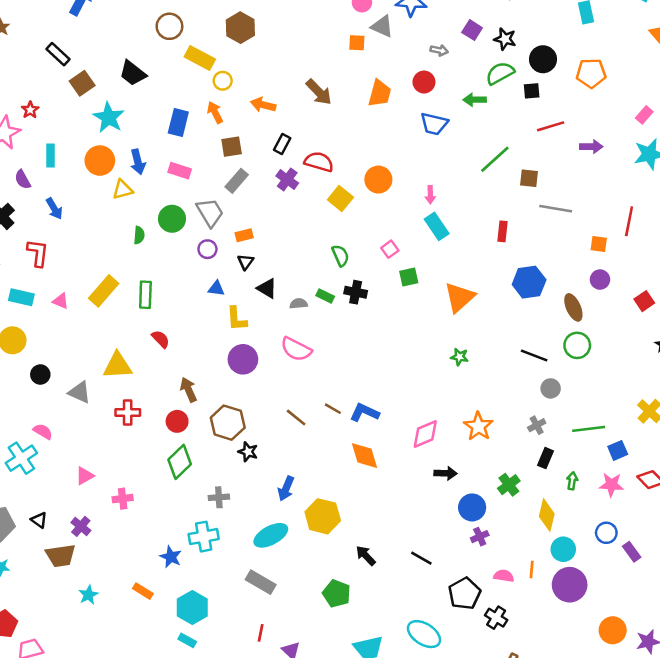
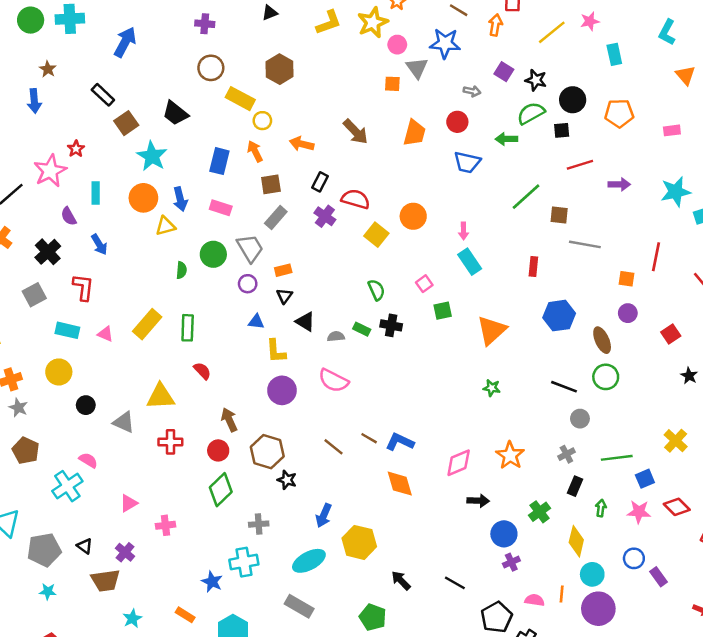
gray triangle: (382, 26) -> (417, 68), turned 30
pink rectangle: (644, 115) -> (672, 130), moved, turned 42

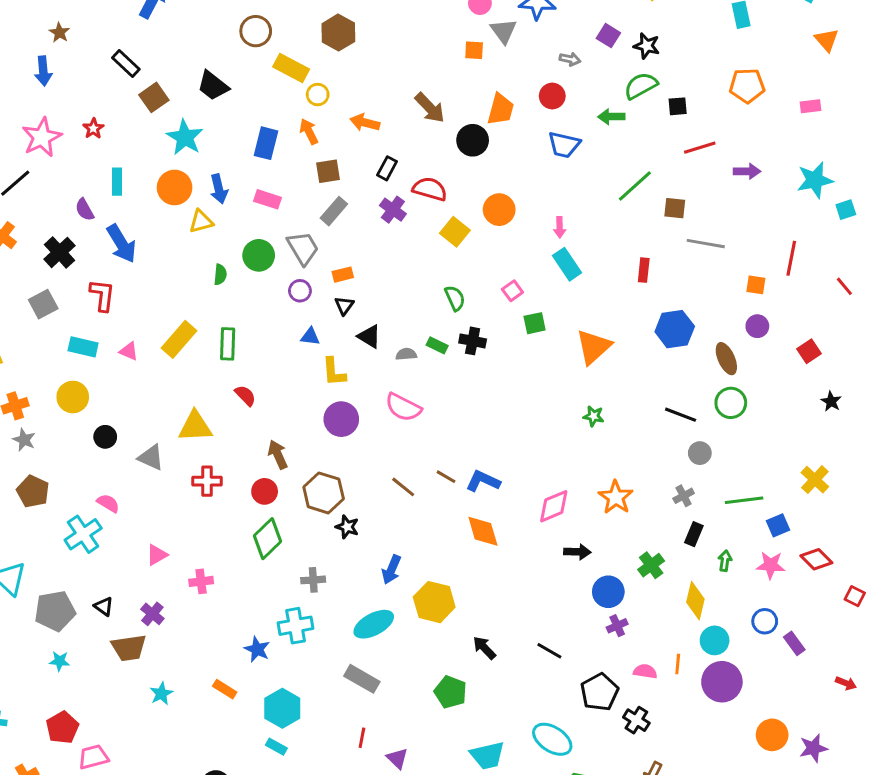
black circle: (573, 100) -> (473, 140), moved
pink star: (50, 171) -> (42, 137), moved
blue arrow: (99, 244) -> (121, 244), size x1.5

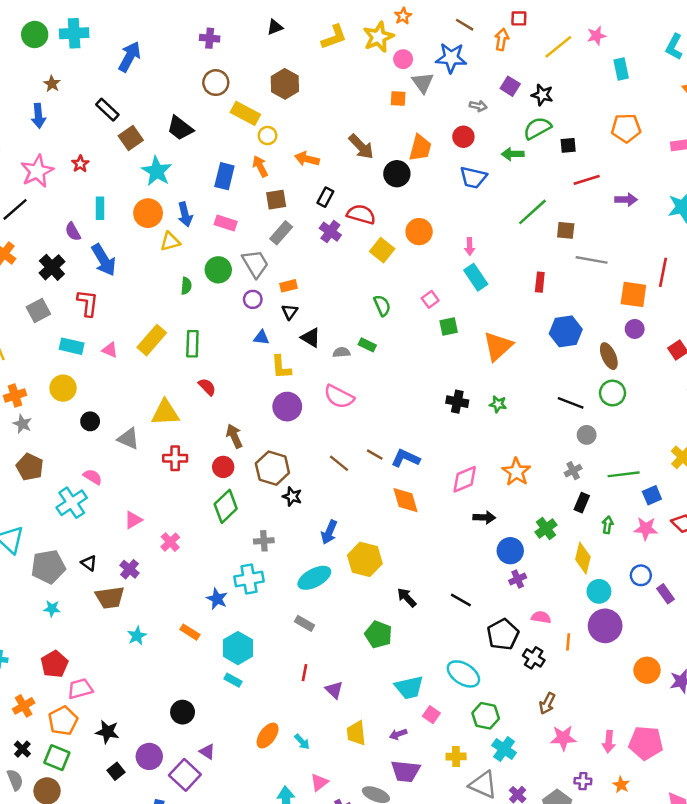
orange square: (756, 285) -> (633, 294), size x1.6
black cross: (473, 341) -> (457, 402), moved
pink cross: (201, 581) -> (170, 542), turned -36
orange line: (678, 664) -> (568, 642), moved
gray rectangle: (362, 679) -> (304, 623), size x0.7

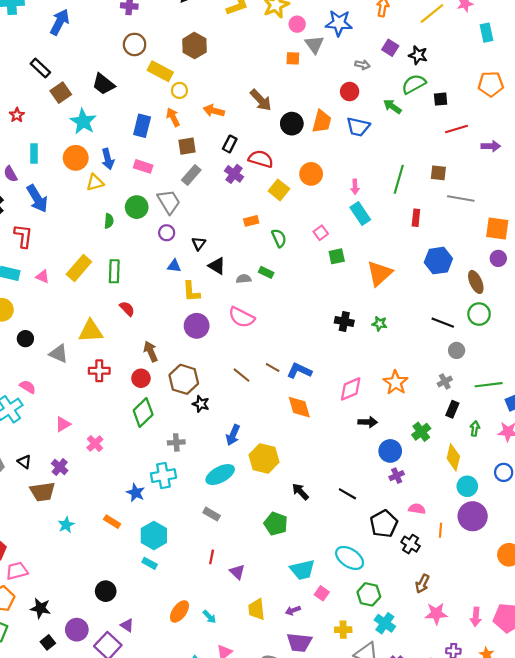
orange trapezoid: (420, 148) -> (322, 121), moved
green arrow: (513, 154) -> (392, 107), turned 36
green line: (532, 212) -> (399, 179), moved, turned -32
orange rectangle: (288, 286) -> (251, 221), moved

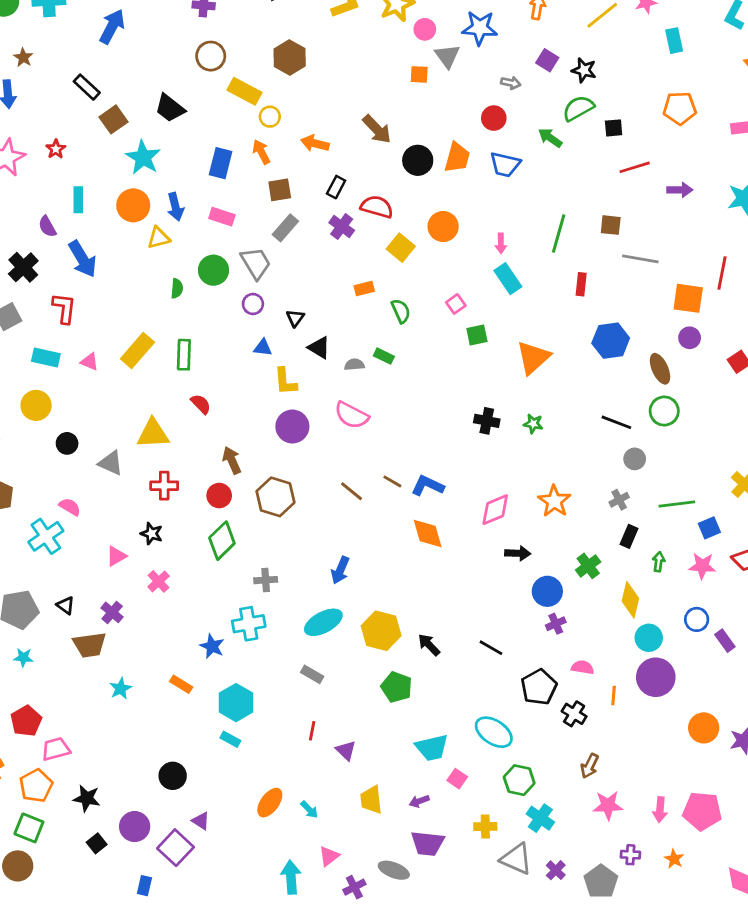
black star: (201, 404) -> (152, 534), moved
yellow hexagon: (264, 458) -> (381, 631), moved

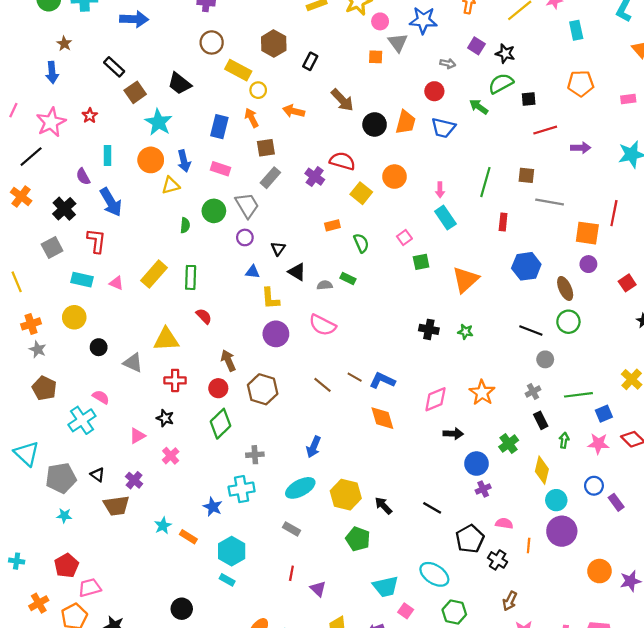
blue arrow: (112, 26) -> (134, 19), turned 64
black rectangle: (336, 187) -> (310, 61), moved
black rectangle: (629, 536) -> (541, 420), turned -49
cyan star: (121, 688) -> (163, 526), moved

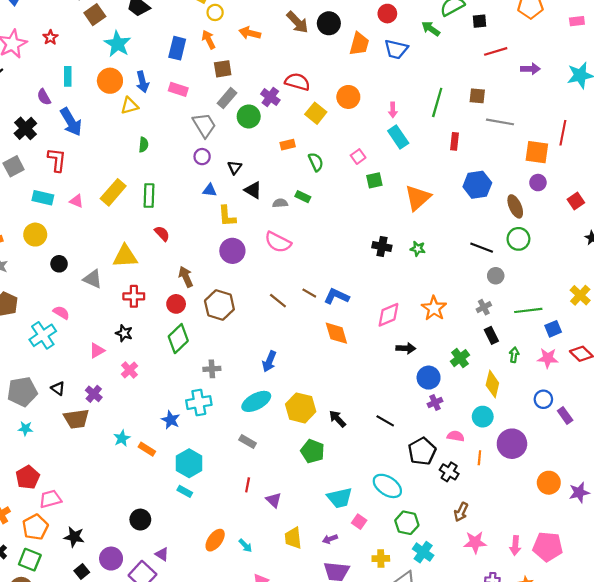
black circle: (375, 124) -> (329, 23), moved
green circle: (214, 211) -> (249, 116), moved
cyan circle: (556, 500) -> (483, 417), moved

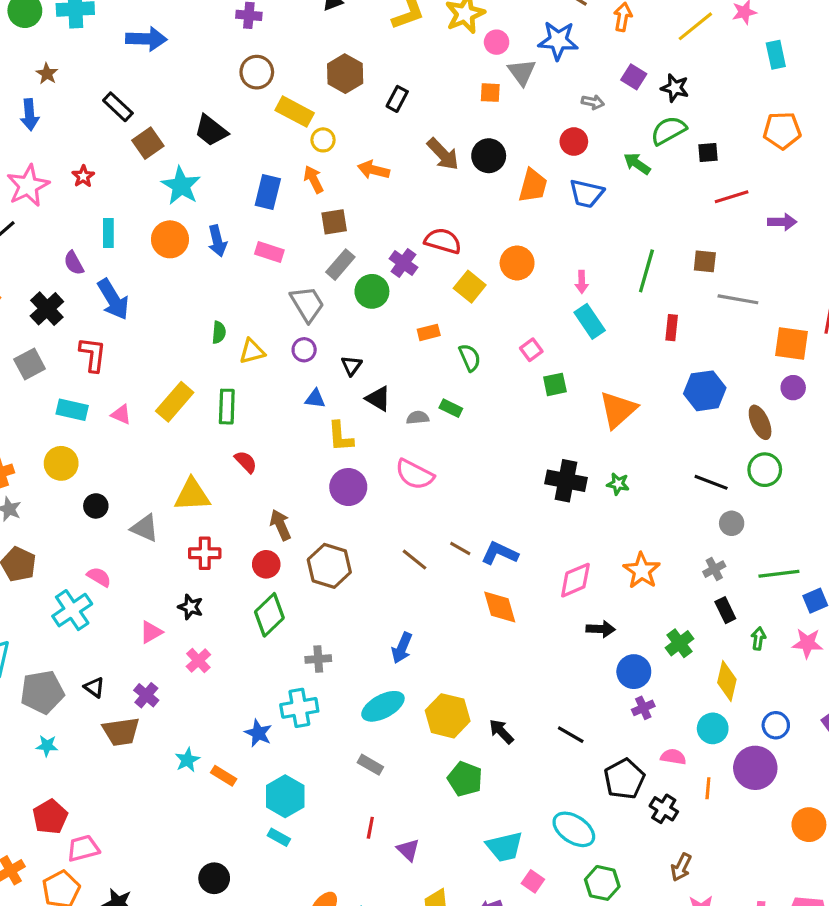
yellow triangle: (129, 106) -> (252, 351), moved
black cross: (382, 246) -> (566, 481), size x1.4
blue circle: (543, 399) -> (776, 725), moved

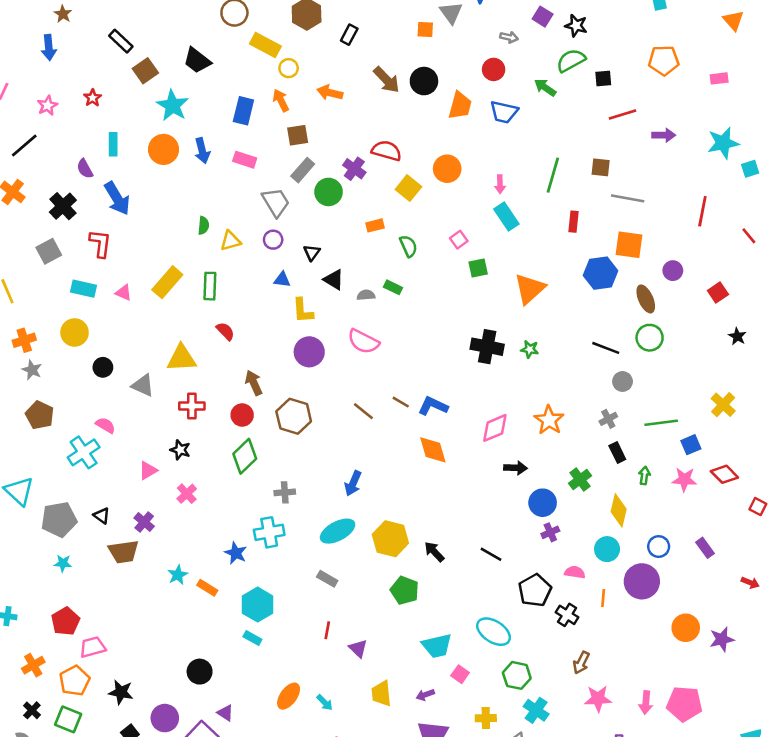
pink star: (28, 186) -> (47, 106), size x0.6
orange square: (792, 343) -> (629, 245), moved

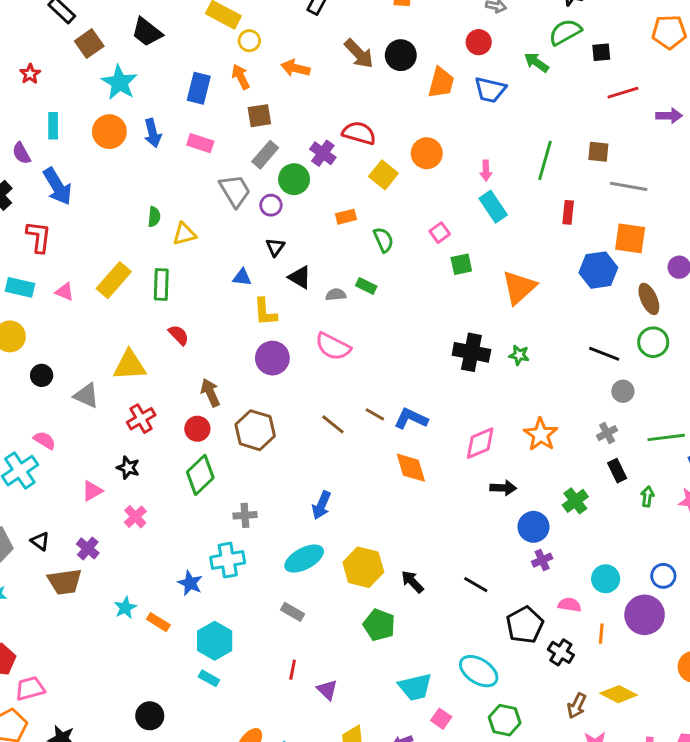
purple circle: (273, 240) -> (271, 205), moved
red cross: (192, 406) -> (141, 419), turned -30
yellow diamond: (619, 510) -> (619, 694), moved, turned -76

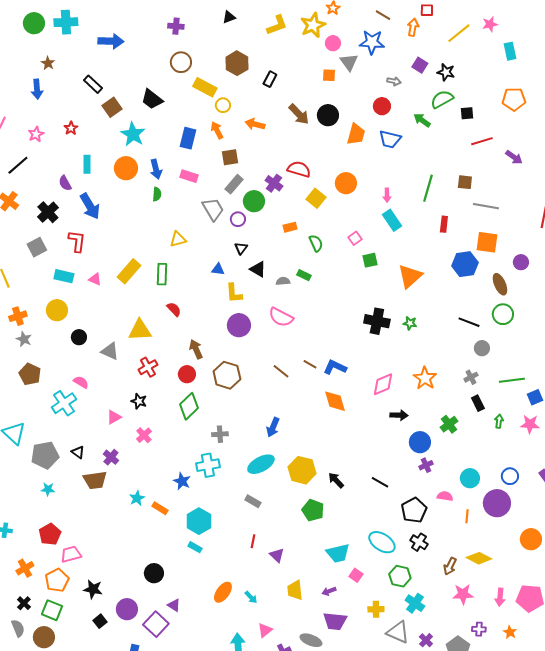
purple arrow: (669, 116) -> (514, 157), turned 36
green semicircle: (154, 217) -> (157, 194), moved
black cross: (561, 652) -> (419, 542), moved

